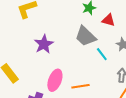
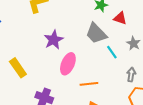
pink ellipse: (55, 80) -> (68, 64), moved

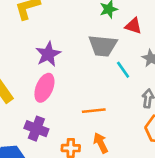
gray trapezoid: (96, 33) -> (103, 46), turned -40
pink ellipse: (68, 64) -> (44, 88), moved

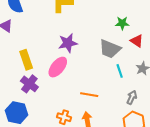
purple cross: (36, 129) -> (29, 84), moved

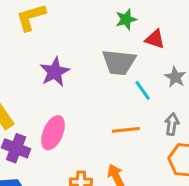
pink ellipse: (58, 67) -> (53, 133), moved
orange line: (89, 95) -> (126, 130), moved

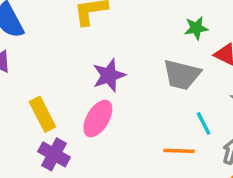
cyan line: (143, 90) -> (204, 123), moved
pink ellipse: (53, 133) -> (98, 119), moved

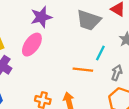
cyan line: (204, 123) -> (100, 53), turned 49

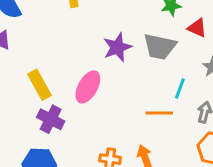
purple star: (41, 17) -> (117, 47), moved

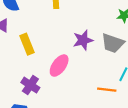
yellow rectangle: (40, 85) -> (27, 44), moved

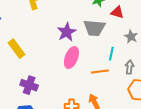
pink ellipse: (59, 66) -> (71, 58), moved

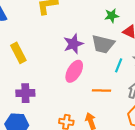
cyan line: (111, 54) -> (119, 65), moved
purple cross: (29, 85) -> (25, 93), turned -30

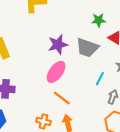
cyan line: (119, 65) -> (100, 79), moved
orange line: (101, 91) -> (62, 98), moved, turned 30

